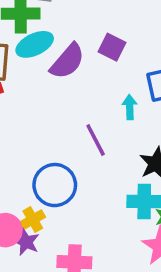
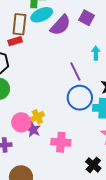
blue circle: (55, 185) -> (80, 98), moved

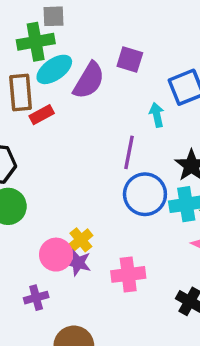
red rectangle: (15, 41) -> (42, 115), moved
purple line: (75, 72) -> (129, 152), turned 48

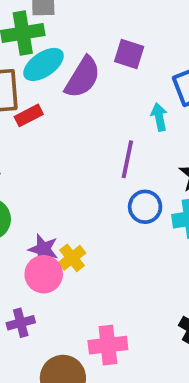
blue circle: (145, 194) -> (145, 207), size x0.7
purple star: (78, 263) -> (43, 249), moved
pink cross: (128, 274) -> (108, 345), moved

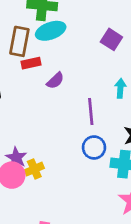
purple semicircle: (83, 77) -> (55, 81), moved, size x0.6
purple line: (127, 159) -> (91, 111), turned -32

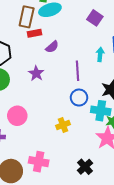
purple star: (16, 158) -> (36, 73), moved
yellow cross: (34, 169) -> (63, 125), moved

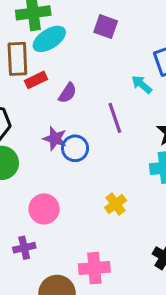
purple square: (95, 18) -> (106, 27), moved
cyan arrow: (100, 54) -> (142, 84), turned -40
blue circle: (79, 98) -> (75, 148), moved

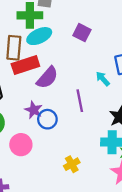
red rectangle: (36, 80) -> (25, 65), size x1.6
purple semicircle: (68, 93) -> (47, 78), size x1.5
pink circle: (44, 209) -> (21, 145), moved

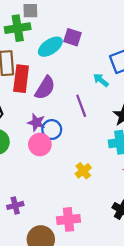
cyan ellipse: (39, 36) -> (50, 47), moved
red rectangle: (25, 65) -> (21, 79), turned -56
pink circle: (21, 145) -> (40, 144), moved

